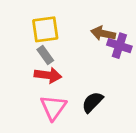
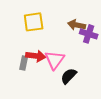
gray rectangle: (45, 55) -> (24, 63), moved, turned 48
pink triangle: (53, 108) -> (55, 60), moved

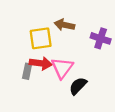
yellow square: (34, 22) -> (41, 38), moved
brown arrow: (77, 25) -> (64, 25), moved

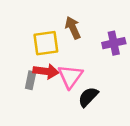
brown arrow: (64, 25) -> (73, 28), turned 54
purple cross: (101, 38) -> (114, 43), turned -30

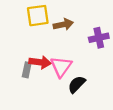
brown arrow: (73, 28) -> (63, 24), turned 102
yellow square: (46, 43) -> (38, 16), moved

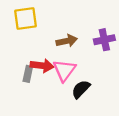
yellow square: (38, 16) -> (25, 19), moved
brown arrow: (63, 24) -> (67, 41), moved

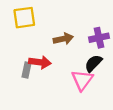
pink triangle: (64, 70) -> (82, 80), moved
black semicircle: (81, 89) -> (93, 63), moved

